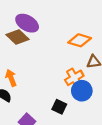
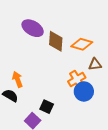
brown diamond: (17, 37) -> (56, 41), moved, turned 50
black square: (59, 107) -> (47, 107), moved

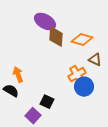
purple ellipse: (33, 28) -> (45, 22), moved
brown triangle: (95, 64) -> (95, 60), turned 32

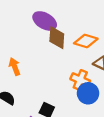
orange arrow: (18, 75) -> (15, 67), moved
orange cross: (77, 75) -> (80, 80), turned -36

